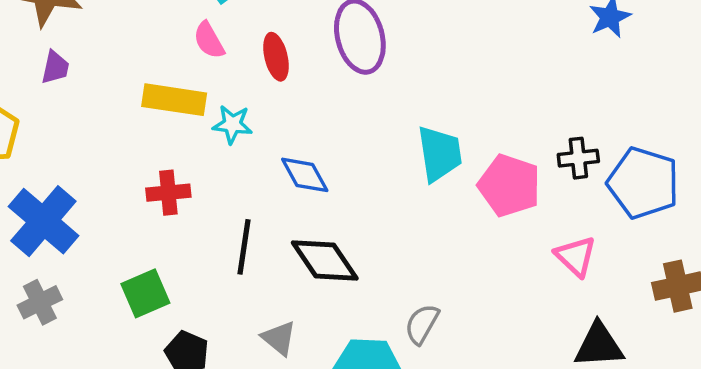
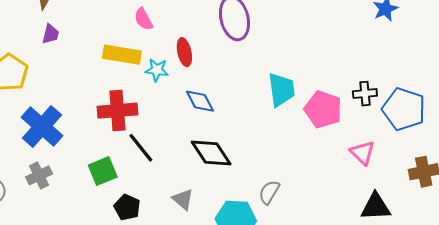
red ellipse: (276, 57) -> (184, 52), moved
red cross: (168, 193) -> (118, 111), size x1.5
black line: (244, 247) -> (141, 148), moved, turned -48

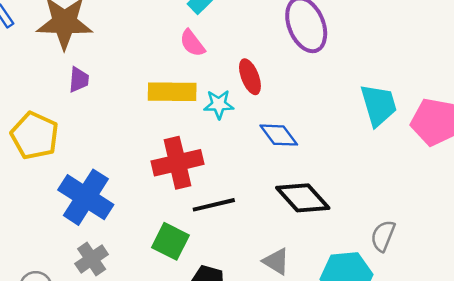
black line: (141, 148) -> (214, 205), turned -56
green square: (103, 171) -> (170, 241), turned -32

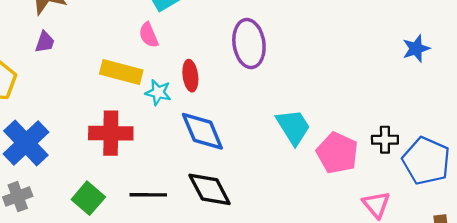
cyan trapezoid: (379, 105) -> (293, 127), turned -30
blue diamond: (279, 135) -> (202, 131), size x1.4
black line: (214, 205) -> (148, 195), moved

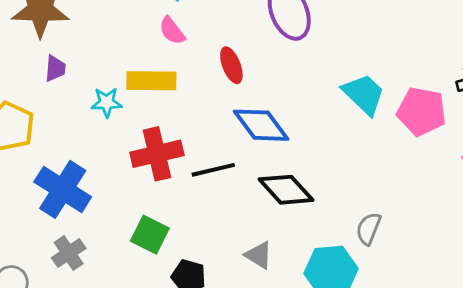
cyan star: (158, 92) -> (107, 102), moved
black line: (148, 195) -> (213, 170), moved

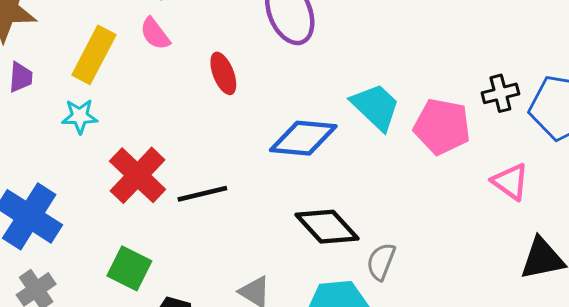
yellow rectangle: (151, 81) -> (94, 55), moved, turned -63
blue diamond: (261, 125) -> (303, 138), moved, turned -48
red cross: (157, 154) -> (138, 175), turned -33
black diamond: (286, 190) -> (327, 227), moved

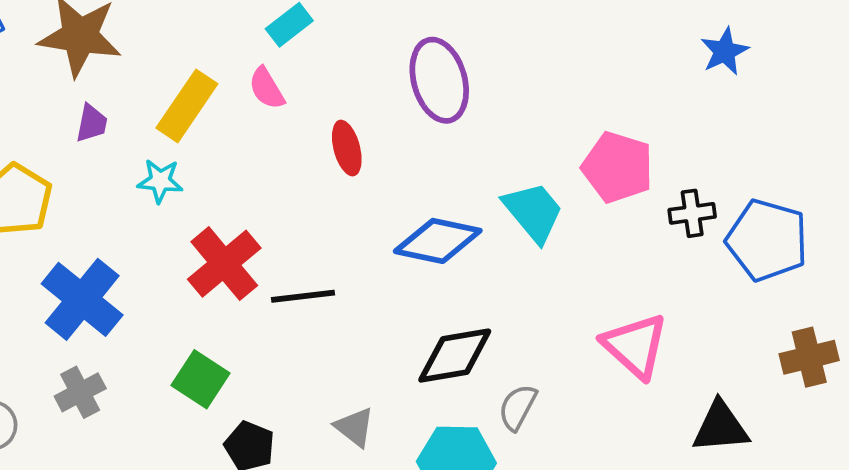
pink pentagon: (442, 127) -> (618, 167), moved
pink triangle: (510, 182) -> (635, 346), moved, size x1.4
black diamond: (327, 227) -> (455, 356), turned -64

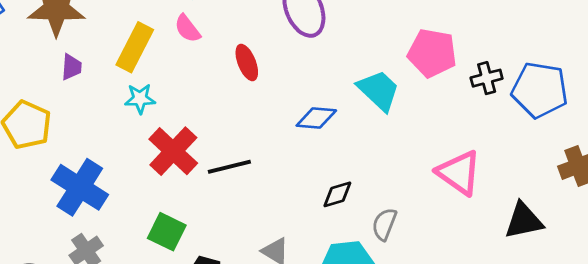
cyan star: (160, 181) -> (140, 99), moved
blue diamond: (438, 241) -> (316, 118), size x0.7
black diamond: (455, 356) -> (337, 194), size x0.6

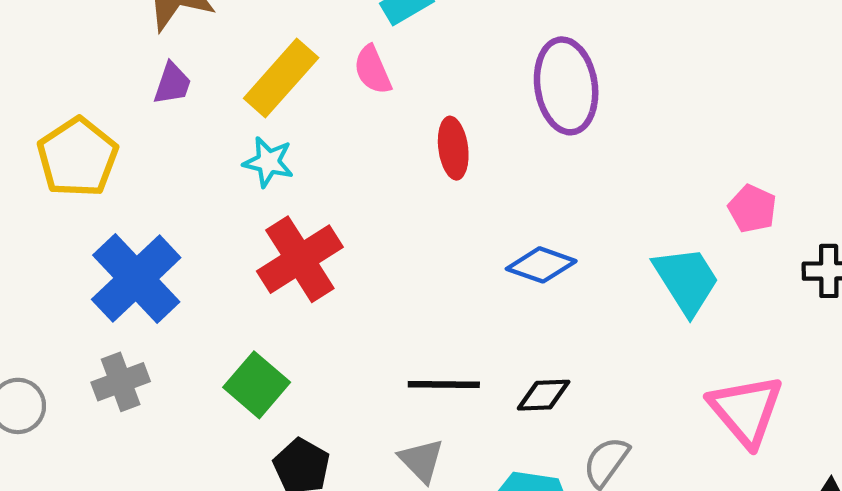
pink pentagon: (432, 53) -> (752, 209), size x0.6
cyan trapezoid: (379, 90) -> (686, 280), moved
black line: (229, 167) -> (444, 384), moved

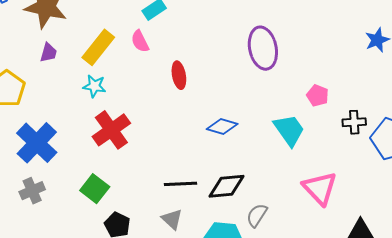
purple ellipse: (566, 86) -> (263, 48), moved
black diamond: (544, 395) -> (226, 186), size x1.5

